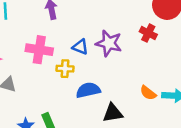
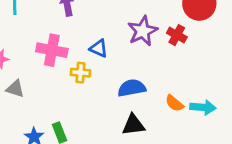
purple star: (109, 43) -> (143, 31), moved, turned 30
blue semicircle: (88, 90) -> (132, 88), moved

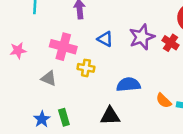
blue triangle: (99, 48) -> (105, 39), moved
gray triangle: (15, 89) -> (49, 78), moved
black triangle: (133, 125) -> (110, 116), moved

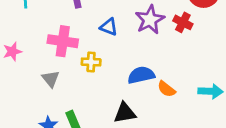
gray triangle: (49, 78) -> (51, 79), turned 35
orange semicircle: (164, 101) -> (166, 89), moved

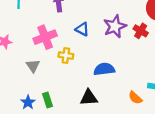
pink cross: (63, 41) -> (45, 37), turned -35
orange semicircle: (166, 89) -> (135, 98), moved

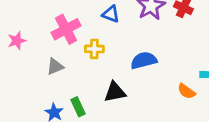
gray triangle: (33, 66) -> (55, 66), turned 48
black triangle: (89, 98) -> (115, 92), moved

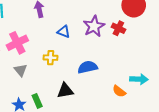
pink cross: (66, 29) -> (17, 43), moved
gray triangle: (55, 66) -> (21, 70), turned -48

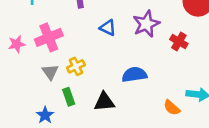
red cross: (118, 28) -> (179, 42), moved
yellow cross: (51, 58) -> (76, 66), moved, turned -32
green rectangle: (37, 101) -> (69, 97), moved

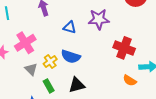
purple star: (146, 24) -> (99, 19), turned 30
red cross: (179, 42) -> (124, 48), moved, size x1.5
blue semicircle: (134, 75) -> (71, 57), moved, turned -144

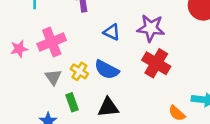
red cross: (124, 48) -> (156, 63), moved
yellow cross: (50, 61) -> (79, 71), turned -32

